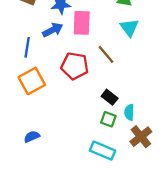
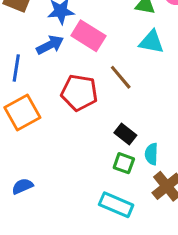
pink rectangle: (82, 23) -> (88, 36), turned -60
cyan triangle: (129, 28) -> (151, 42), turned -42

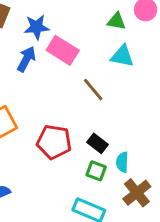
blue arrow: (50, 45) -> (26, 59), turned -35
red pentagon: (79, 93) -> (54, 142), moved

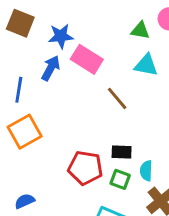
red pentagon: (54, 142) -> (85, 168), moved
black rectangle: (98, 143) -> (122, 152), turned -36

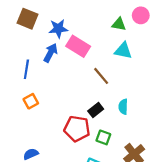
orange square: (25, 132) -> (31, 101), size x0.6
black rectangle: (122, 152) -> (96, 110), moved, turned -40
cyan semicircle: (146, 171) -> (123, 107), moved

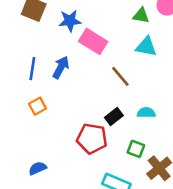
blue arrow: (51, 53) -> (61, 67), moved
cyan semicircle: (123, 107) -> (146, 113), turned 88
green square: (103, 137) -> (136, 149), moved

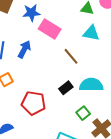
cyan semicircle: (146, 113) -> (91, 85), size x1.6
red pentagon: (92, 139) -> (33, 103), moved
green square: (136, 149) -> (83, 113), turned 32

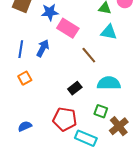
black rectangle: (66, 88) -> (75, 88), moved
red pentagon: (33, 103) -> (65, 119), moved
green square: (83, 113) -> (101, 111), turned -32

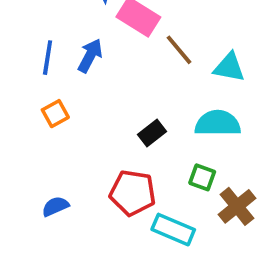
cyan triangle: (109, 32) -> (229, 67), moved
brown line: (89, 55) -> (179, 50), moved

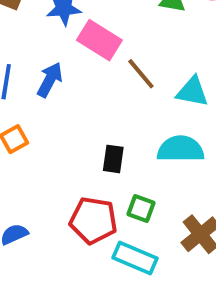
black rectangle: (152, 133) -> (113, 159), turned -44
green square: (202, 177) -> (141, 208), moved

